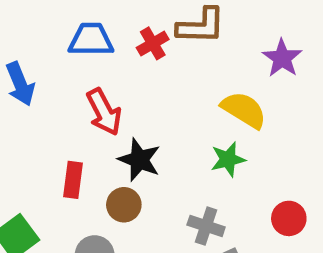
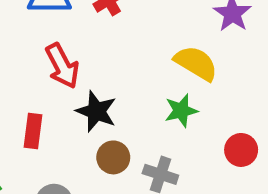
brown circle: (124, 205) -> (113, 157), moved
red circle: (289, 218) -> (241, 150), moved

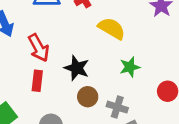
yellow semicircle: (196, 63) -> (112, 28), moved
red arrow: (62, 66) -> (39, 48), moved

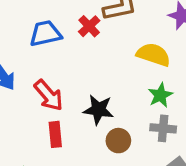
yellow semicircle: (112, 28) -> (154, 55), moved
gray cross: (117, 107) -> (163, 128), moved

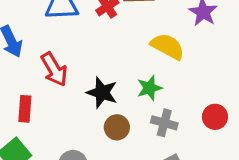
green star: (160, 95) -> (149, 88), moved
red rectangle: (55, 134) -> (25, 109), moved

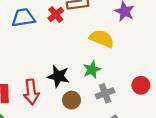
red arrow: (54, 69) -> (31, 92), moved, turned 30
gray cross: (164, 123) -> (105, 93), turned -30

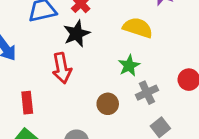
black star: (58, 76) -> (77, 34), moved, turned -30
red arrow: (31, 92) -> (62, 68), moved

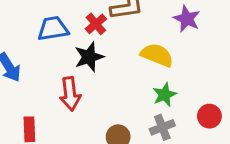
green star: (129, 66) -> (165, 95), moved

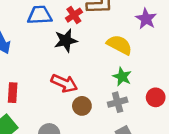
red arrow: (70, 94) -> (64, 83), moved, turned -65
green star: (165, 95) -> (122, 77), turned -30

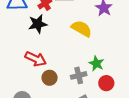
green star: (122, 77) -> (96, 64), moved
red circle: (156, 97) -> (106, 83), moved

